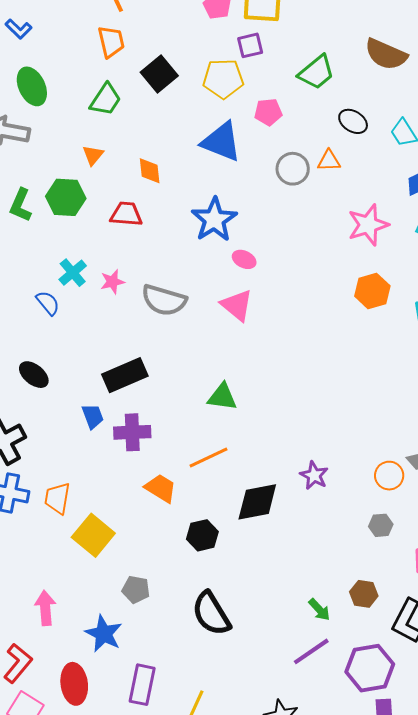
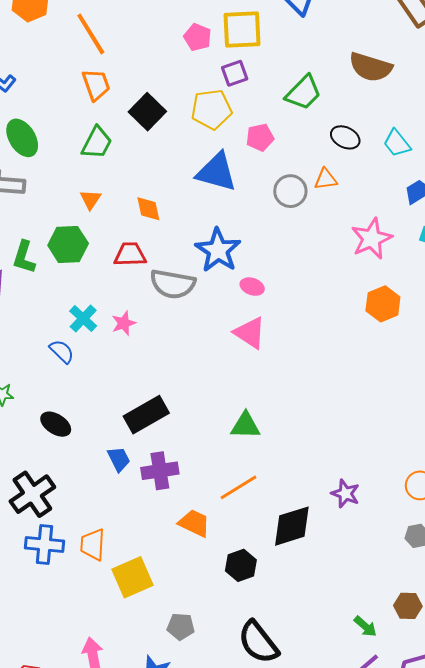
gray semicircle: (164, 300) -> (173, 284), moved
yellow square: (93, 535) -> (133, 577), turned 33

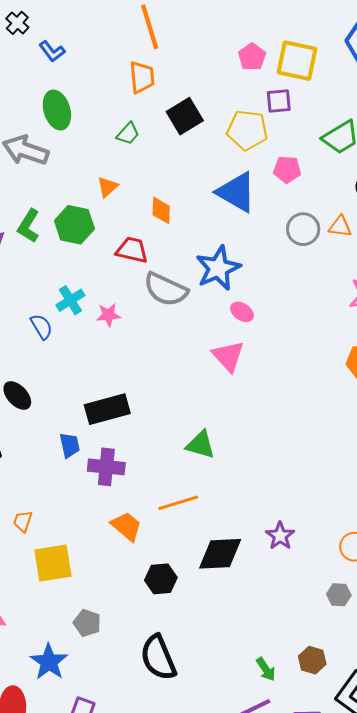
green trapezoid: (97, 143) -> (128, 134), size x0.7
orange trapezoid: (93, 544) -> (23, 521), size x0.7

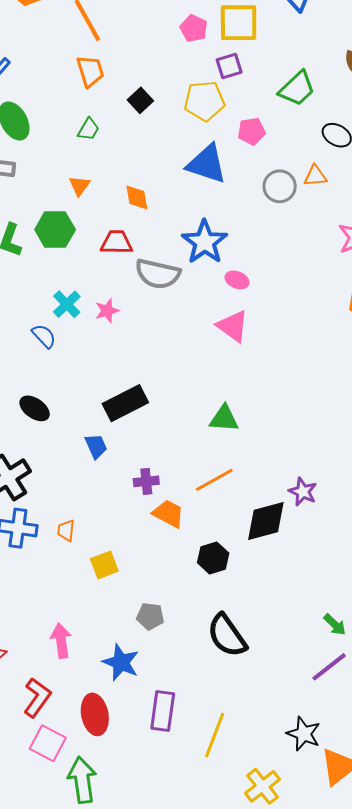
black square: (185, 116) -> (140, 100), size x0.7
purple cross: (106, 467) -> (146, 481), moved, size x0.7
purple star: (280, 536) -> (303, 492), moved
yellow square: (53, 563) -> (104, 565), size x0.7

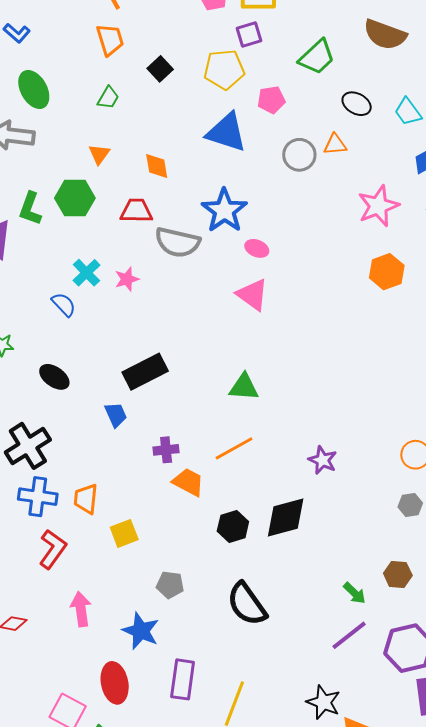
black diamond: (266, 521) -> (286, 518), moved
orange trapezoid: (66, 530) -> (86, 499), size x1.4
red L-shape: (37, 698) -> (53, 549), moved

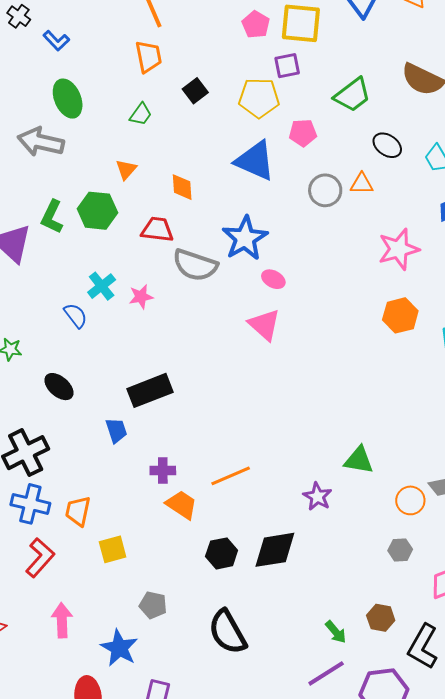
green triangle: (244, 387) -> (359, 460), moved

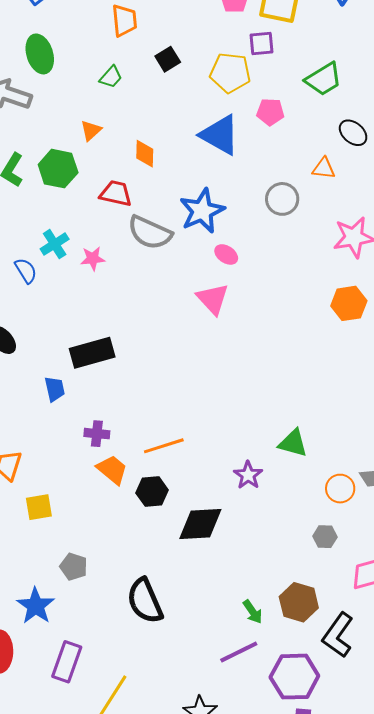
gray circle: (325, 190) -> (282, 199), moved
black hexagon: (222, 553) -> (152, 492), moved
brown hexagon: (381, 618) -> (299, 602), size x1.4

